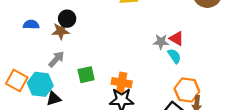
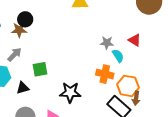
red triangle: (177, 38) -> (135, 40), moved
orange cross: (122, 83) -> (105, 74), moved
black triangle: (54, 99) -> (23, 88), moved

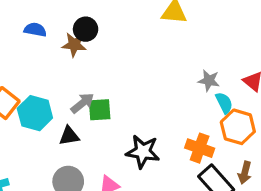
gray arrow: (14, 54) -> (82, 103), moved
orange cross: (105, 74) -> (200, 148), moved
orange hexagon: (128, 86) -> (238, 127), moved

